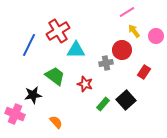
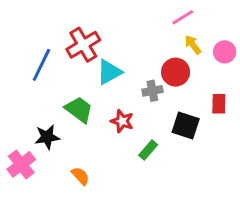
cyan triangle: (76, 50) -> (109, 72), turned -30
red rectangle: (144, 72) -> (219, 104), moved, turned -32
black square: (126, 100) -> (186, 125), moved, turned -30
pink cross: (15, 114) -> (21, 164), turned 30

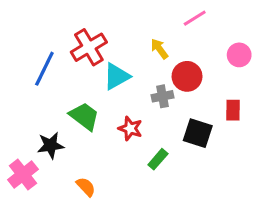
yellow arrow: (193, 45) -> (159, 49), moved

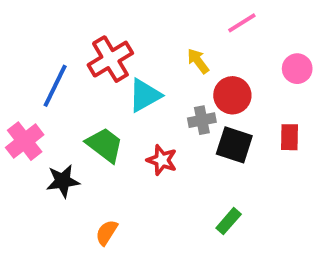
black square: (198, 133) -> (234, 145), moved
green rectangle: (158, 159) -> (229, 221), moved
pink cross: (23, 174) -> (25, 141), moved
orange semicircle: (86, 187) -> (107, 233), turned -105

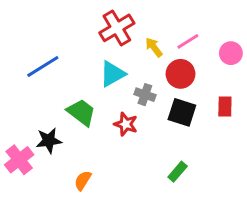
pink line: (242, 23) -> (188, 41), moved
red cross: (110, 59) -> (117, 28), moved
blue line: (55, 86) -> (43, 66), turned 32
gray cross: (202, 120) -> (145, 95), moved, turned 30
pink cross: (25, 141) -> (19, 160), moved

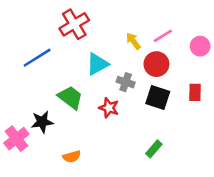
red cross: (117, 28) -> (74, 24), moved
orange semicircle: (83, 180) -> (72, 157), turned -138

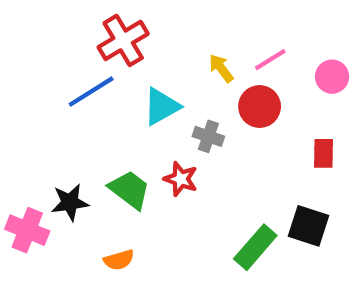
blue line: (37, 58) -> (91, 92), moved
green trapezoid: (70, 97) -> (130, 190), moved
black square: (158, 97) -> (309, 226), moved
pink cross: (16, 139) -> (27, 230), turned -30
green rectangle: (154, 149) -> (255, 247), size x1.5

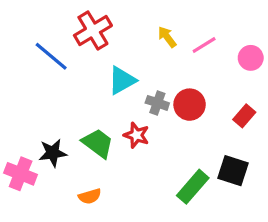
yellow arrow: (221, 68) -> (167, 37), moved
blue line: (91, 92) -> (51, 56), moved, turned 72
red circle: (260, 107) -> (190, 105), moved
red rectangle: (324, 153) -> (244, 116), turned 40

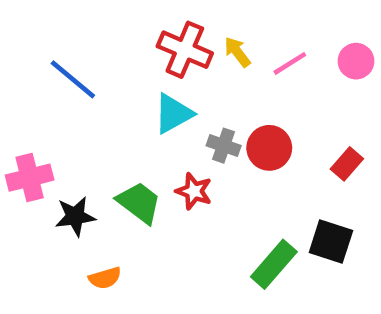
red cross: (93, 31) -> (185, 50), moved, turned -36
pink circle: (251, 58) -> (356, 61), moved
pink cross: (21, 174) -> (30, 178), moved, turned -36
orange semicircle: (90, 196) -> (105, 278), moved

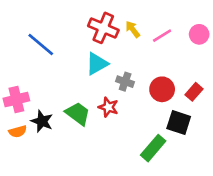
red circle: (269, 148) -> (162, 89), moved
black star: (75, 216) -> (42, 121), turned 30
black square: (331, 241) -> (179, 122), moved
orange semicircle: (105, 278) -> (18, 131), moved

